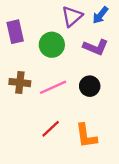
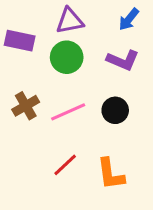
purple triangle: (72, 16) -> (70, 21), moved, turned 30
purple rectangle: (15, 32) -> (20, 41), turned -65
brown cross: (20, 83) -> (26, 106), turned -36

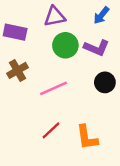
green circle: (67, 57) -> (65, 45), moved
brown cross: (26, 106) -> (17, 70), moved
black circle: (115, 110) -> (105, 82), moved

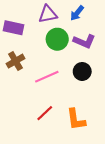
blue arrow: (101, 15) -> (77, 13), moved
black circle: (105, 82) -> (82, 71), moved

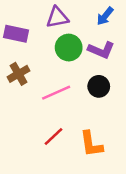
blue arrow: (77, 13) -> (105, 16), moved

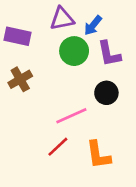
blue arrow: (105, 16) -> (93, 25), moved
purple L-shape: (101, 50) -> (109, 54), turned 56
pink line: (56, 93) -> (71, 116), moved

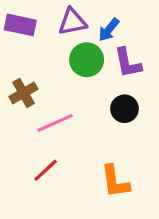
purple rectangle: (17, 36) -> (20, 25), moved
pink line: (71, 116) -> (55, 123), moved
red line: (58, 147) -> (46, 170), moved

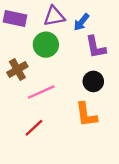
green circle: (87, 60) -> (46, 45), moved
orange L-shape: (115, 181) -> (86, 115), moved

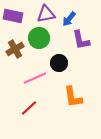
brown cross: (17, 70) -> (15, 49), moved
black circle: (93, 81) -> (59, 63), moved

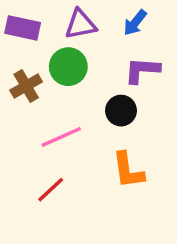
blue arrow: (69, 19) -> (135, 23), moved
purple L-shape: (81, 40) -> (142, 70), turned 105
black circle: (59, 63) -> (121, 111), moved

